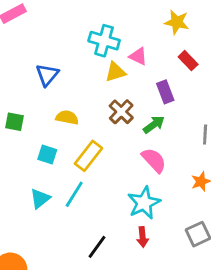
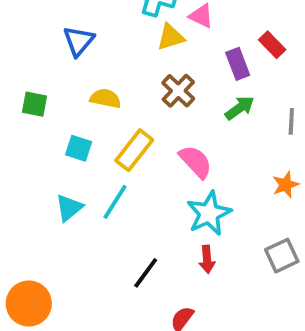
red rectangle: (188, 61) -> (272, 45), moved
green arrow: (154, 125) -> (240, 108), moved
pink semicircle: (154, 160) -> (196, 162), moved

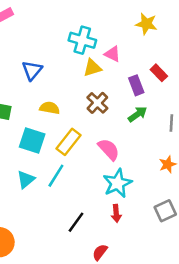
cyan square: (79, 148) -> (32, 141), size x1.5

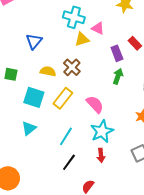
brown cross: (97, 103) -> (72, 67), moved
green arrow: (138, 114) -> (118, 76), turned -35
cyan line: (56, 176) -> (66, 136), moved

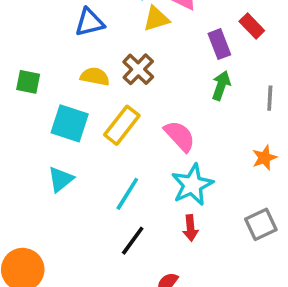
blue triangle: (34, 41) -> (89, 22), moved, turned 36

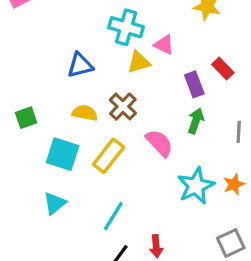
green square: (28, 82) -> (26, 118), turned -30
pink semicircle: (180, 136) -> (159, 143), moved
cyan star: (192, 185) -> (196, 186), moved
red arrow: (190, 228) -> (156, 246), moved

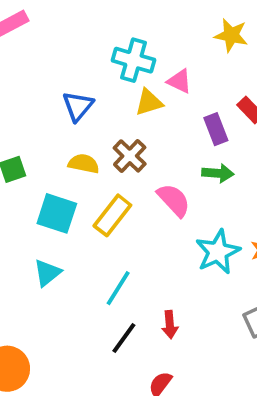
blue triangle: (80, 65) -> (78, 106), turned -36
green arrow: (196, 121) -> (218, 173), turned 75

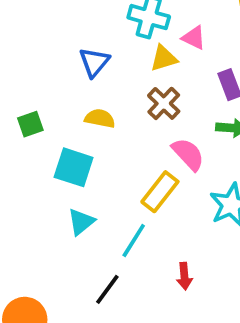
brown cross: (130, 156) -> (164, 103), moved
yellow rectangle: (112, 215) -> (160, 192), moved
cyan triangle: (47, 273) -> (81, 222), moved
black line: (124, 338) -> (107, 289), moved

